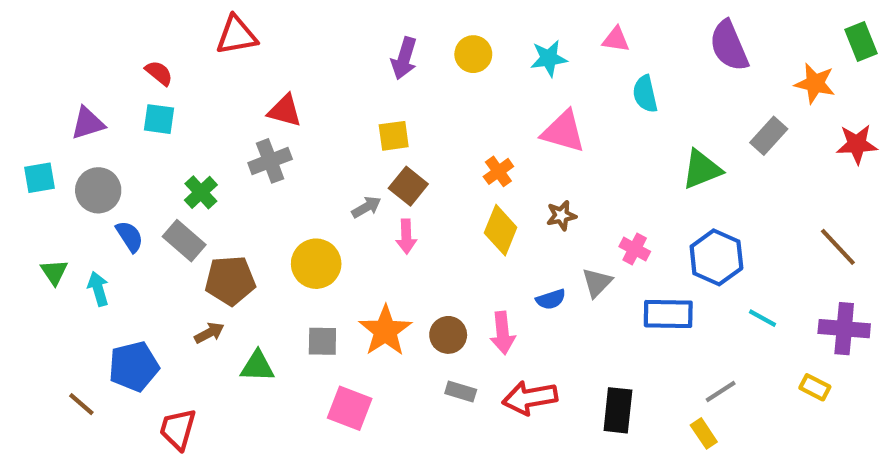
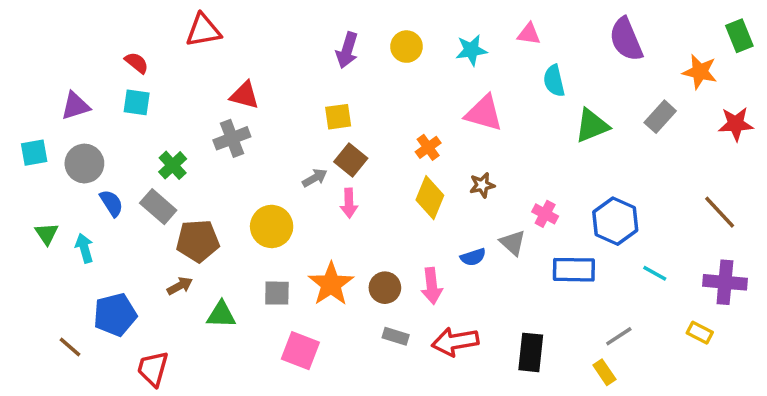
green triangle: (702, 169) -> (592, 126), moved
gray triangle: (597, 283) -> (513, 243), turned -32

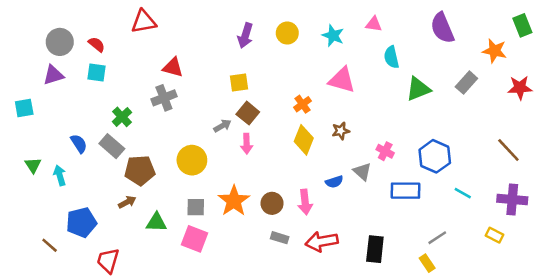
cyan star: (471, 50) -> (333, 36), turned 30
gray circle: (84, 164) -> (60, 42), moved
pink square: (300, 351) -> (194, 239), moved

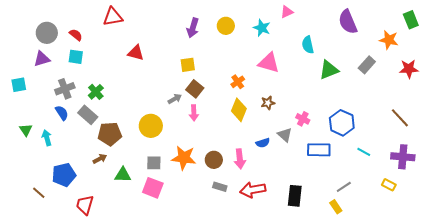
pink triangle: (374, 24) -> (287, 12), moved, turned -32
gray cross: (164, 98) -> (65, 89), moved
orange star: (234, 201) -> (184, 158), turned -30

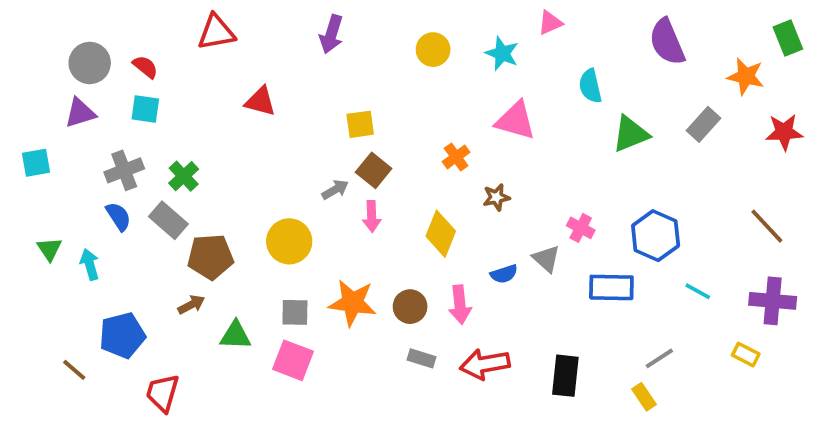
purple arrow: (193, 28) -> (331, 34), moved
brown star: (268, 103) -> (496, 197), moved
yellow diamond: (239, 110) -> (441, 234), moved

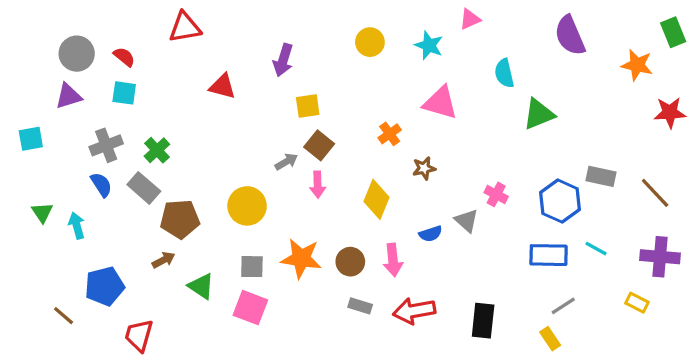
purple arrow: (331, 34) -> (283, 60), moved
gray rectangle: (703, 124) -> (601, 176), moved, turned 60
blue rectangle: (611, 287) -> (549, 255), moved
green triangle: (235, 335) -> (201, 286), turned 32

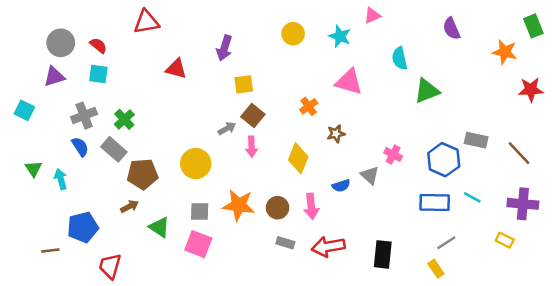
purple semicircle: (570, 36) -> (451, 29), size x0.7
cyan square: (31, 139) -> (24, 110), turned 36
brown line: (64, 316) -> (50, 251), turned -48

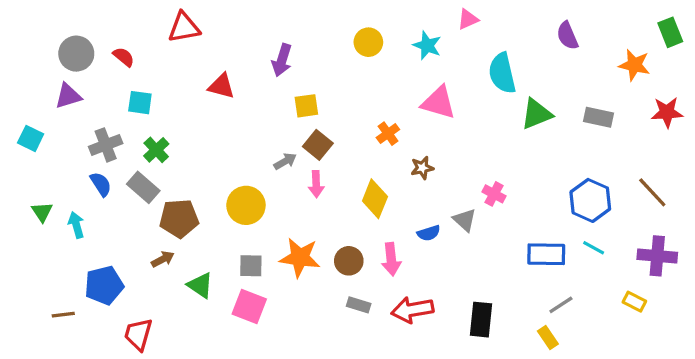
cyan semicircle: (400, 58) -> (502, 73), size x1.4
cyan square: (98, 74) -> (140, 103), moved
gray rectangle: (476, 140) -> (598, 117), moved
blue hexagon: (444, 160) -> (590, 200), moved

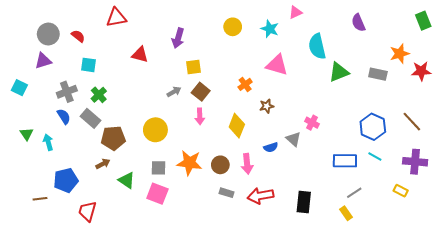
orange star: (634, 65) -> (400, 54), moved, turned -30
gray arrow: (285, 161) -> (174, 92), moved

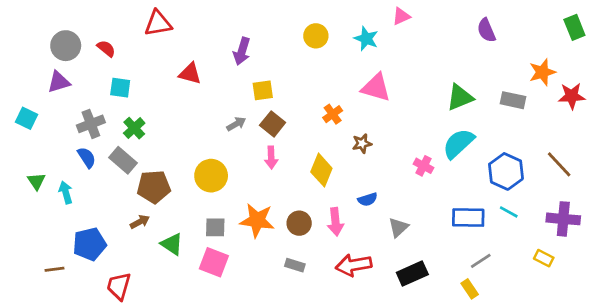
cyan semicircle: (317, 46) -> (458, 143), moved, turned 60
gray triangle: (293, 139) -> (398, 227), moved, turned 35
gray rectangle: (226, 193) -> (295, 265), moved
black rectangle: (304, 202) -> (412, 273), turned 60

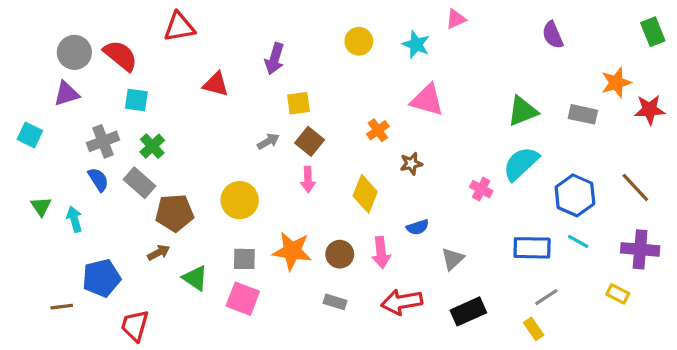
red semicircle: (106, 48) -> (120, 56), size x1.6

